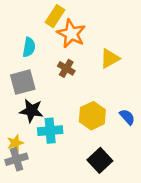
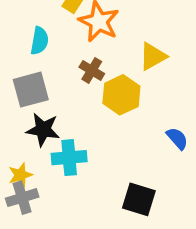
yellow hexagon: (92, 116) -> (121, 95), moved
black square: (100, 160) -> (139, 199), turned -30

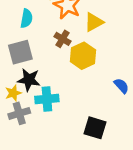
yellow triangle: (153, 56) -> (94, 22), moved
yellow star: (20, 175) -> (13, 93), moved
gray cross: (22, 198) -> (19, 113), moved

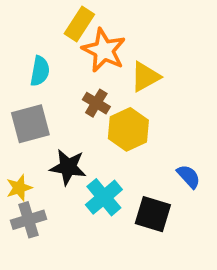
black star: (29, 80) -> (68, 167), moved
cyan cross: (47, 99) -> (104, 197), moved, turned -35
black square: (95, 128) -> (153, 214), moved

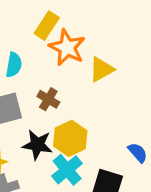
brown cross: (96, 103) -> (48, 99), moved
yellow hexagon: (128, 129) -> (70, 138), moved

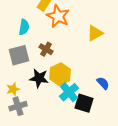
yellow triangle: (102, 69) -> (95, 33), moved
cyan cross: (67, 170) -> (69, 92), moved

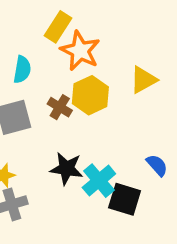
yellow hexagon: (60, 74) -> (90, 95), moved
black star: (39, 78) -> (67, 169), moved

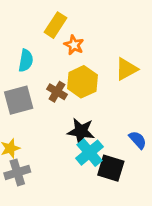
orange star: (80, 51) -> (74, 45), size x0.6
black star: (67, 169) -> (81, 131), moved

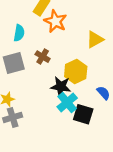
orange star: (74, 45) -> (55, 21), size x1.5
yellow hexagon: (82, 82) -> (76, 71), moved

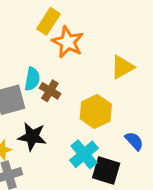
cyan semicircle: (19, 33) -> (32, 79), moved
black star: (61, 86) -> (32, 137), moved

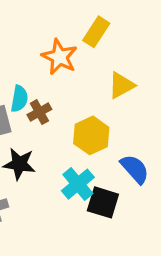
yellow rectangle: (48, 21) -> (96, 32), moved
brown cross: (50, 91) -> (39, 112), turned 30
blue semicircle: (134, 141) -> (135, 169), size x1.4

